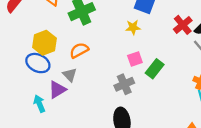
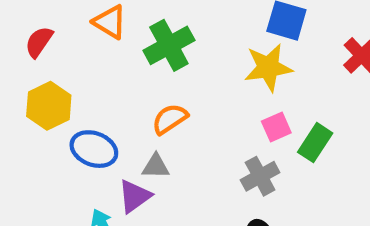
yellow star: (133, 27) -> (268, 68), size x1.6
yellow hexagon: (44, 43) -> (49, 106), moved
gray triangle: (70, 75) -> (156, 166), turned -40

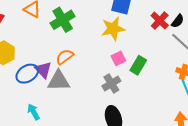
blue ellipse: (94, 149) -> (27, 74), turned -50
gray triangle: (156, 166) -> (59, 81), size x1.6
purple triangle: (135, 196) -> (43, 70), moved, turned -36

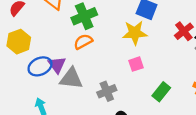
orange semicircle: (65, 57) -> (83, 42), moved
green rectangle: (138, 65) -> (161, 92), moved
gray cross: (111, 83) -> (107, 91), moved

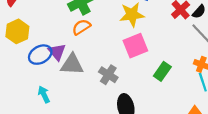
pink square: (136, 64) -> (135, 46), size x1.6
gray cross: (107, 91) -> (108, 75), turned -30

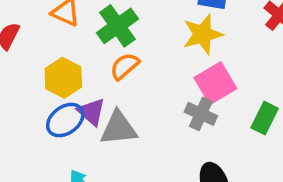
yellow hexagon: (17, 31) -> (63, 78), moved
gray cross: (108, 75) -> (201, 114), moved

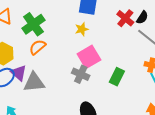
yellow star: (203, 34) -> (82, 29), size x0.6

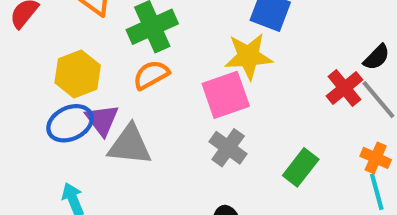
red cross: (125, 18) -> (344, 88), moved
yellow star: (82, 29) -> (249, 56), size x1.6
pink square: (89, 57) -> (226, 95), moved

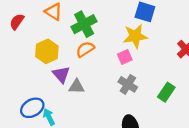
pink square: (226, 95) -> (125, 57), size x0.6
blue ellipse: (70, 123) -> (32, 108), moved
gray triangle: (130, 145) -> (77, 87), size x0.7

